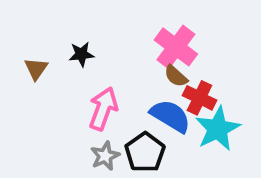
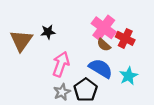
brown triangle: (36, 69) -> (21, 41), size x1.6
red cross: (199, 98) -> (125, 38), moved
cyan star: (218, 129) -> (128, 76), size x0.7

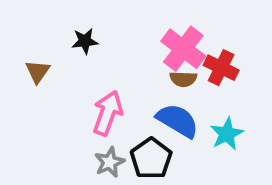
black star: (48, 32) -> (85, 41), moved
brown triangle: (21, 41) -> (38, 71), size x0.6
brown semicircle: (104, 45) -> (183, 79), turned -40

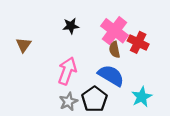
black star: (85, 41) -> (71, 26), moved
brown semicircle: (183, 79) -> (115, 50), turned 77
cyan star: (227, 134) -> (142, 97), moved

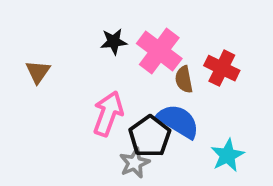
pink cross: (115, 31) -> (159, 51), moved
black pentagon: (94, 99) -> (150, 136), moved
gray star: (68, 102) -> (135, 163), moved

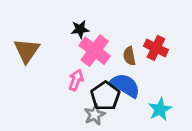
pink cross: (159, 51) -> (95, 51), moved
brown triangle: (38, 72) -> (27, 51), size x1.5
pink arrow: (108, 114) -> (76, 80), size x0.7

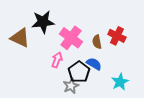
black star: (80, 29) -> (43, 22), moved, size x1.6
brown triangle: (27, 51) -> (20, 38), turned -40
blue semicircle: (125, 85) -> (94, 64), size x0.7

